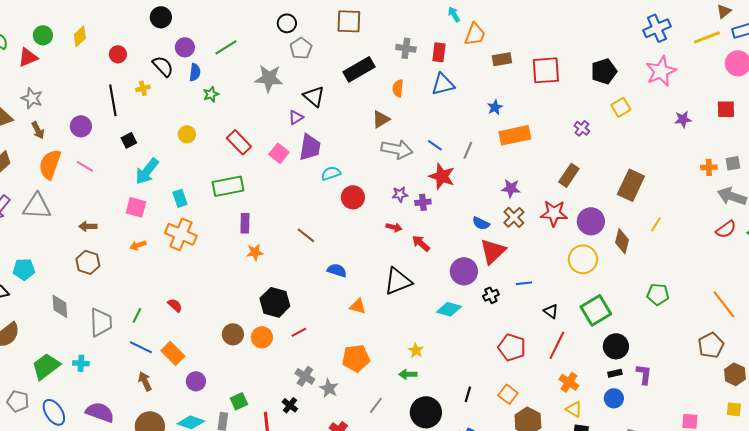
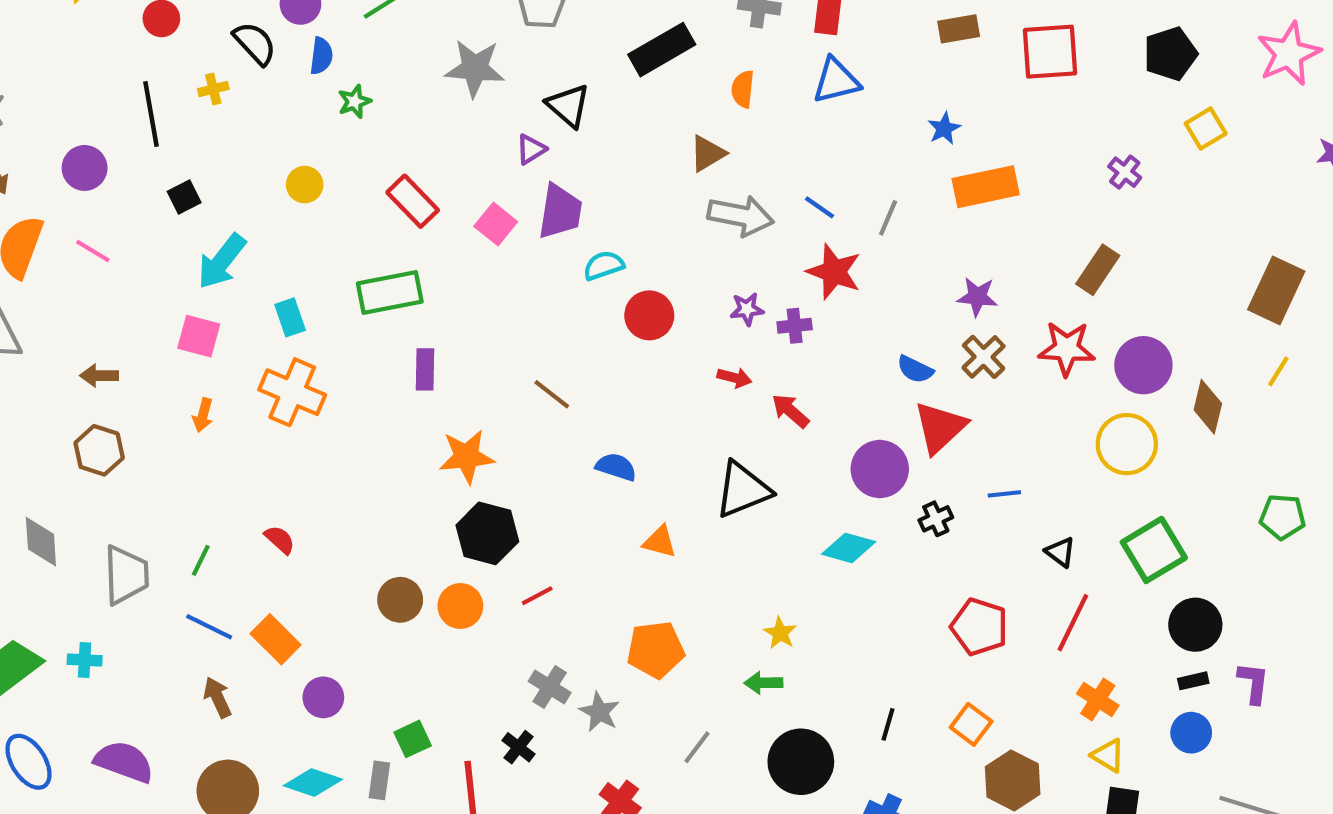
brown rectangle: (631, 185) -> (1276, 290), moved
orange arrow: (138, 245) -> (203, 415), turned -56
orange star: (255, 252) -> (467, 457), moved, size x1.5

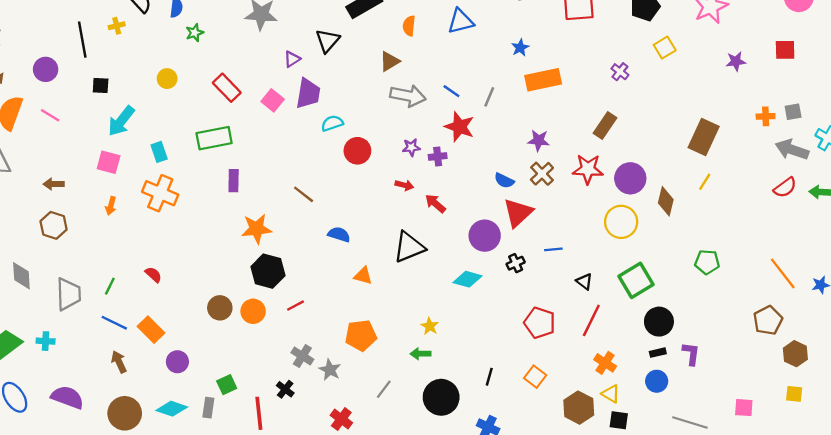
black triangle: (568, 106) -> (328, 41), moved, turned 30
black square: (184, 197) -> (101, 85), turned 30
brown hexagon: (1013, 780) -> (579, 408), moved

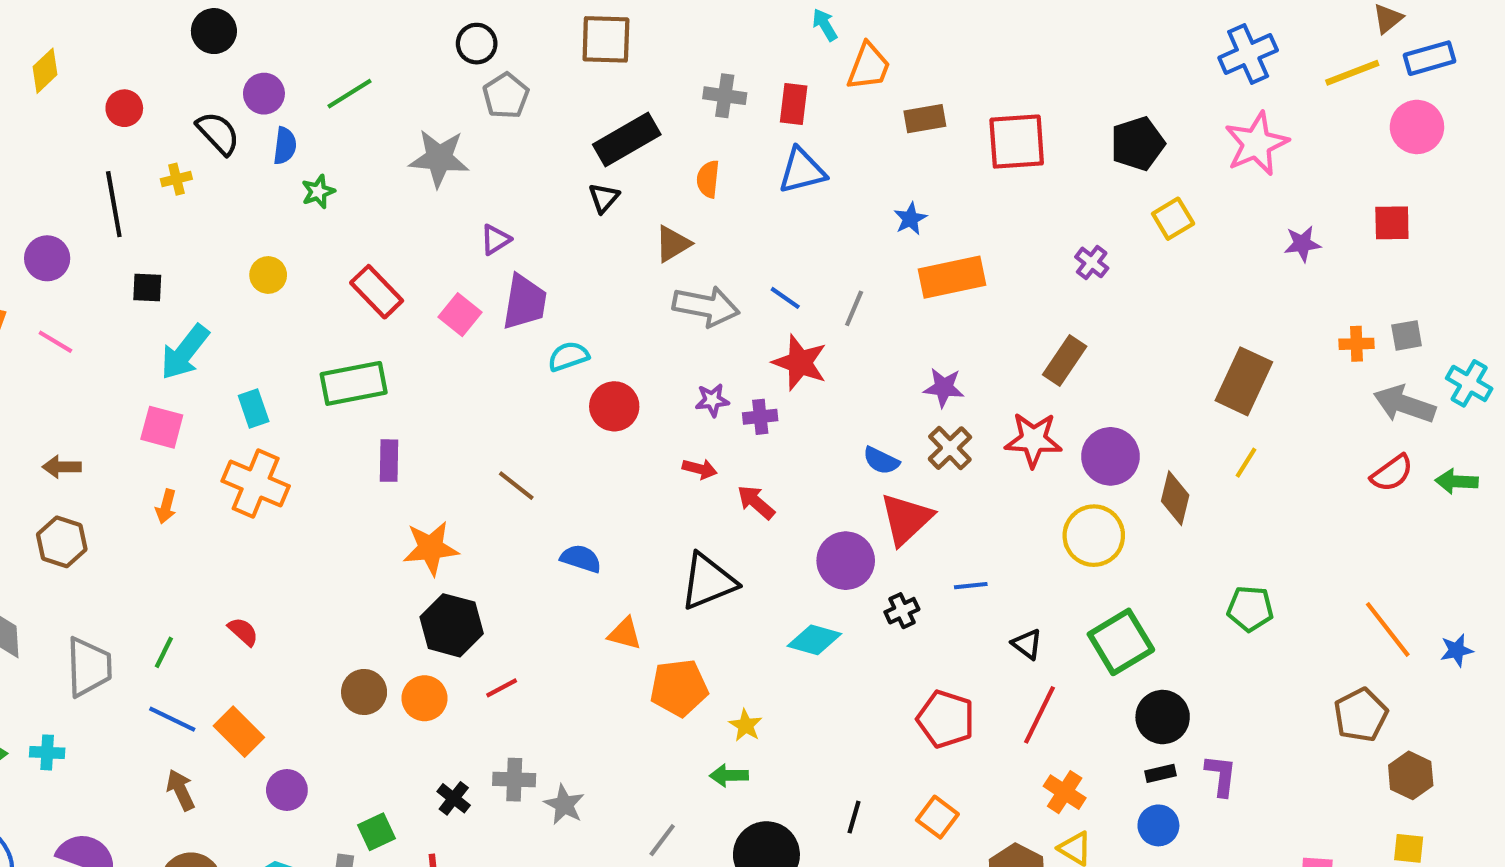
black triangle: (328, 41) -> (604, 198), moved, size x0.7
orange pentagon: (361, 335) -> (679, 688), moved
gray cross: (302, 356) -> (514, 780), turned -30
black cross: (285, 389) -> (454, 798), moved

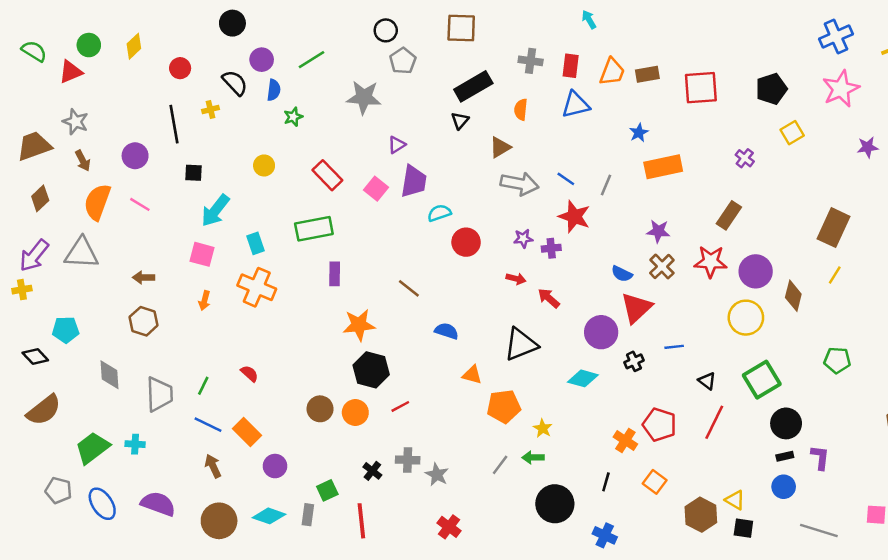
orange trapezoid: (869, 66) -> (612, 72), moved
orange cross: (1065, 792) -> (625, 440), moved
gray line: (662, 840) -> (500, 465), moved

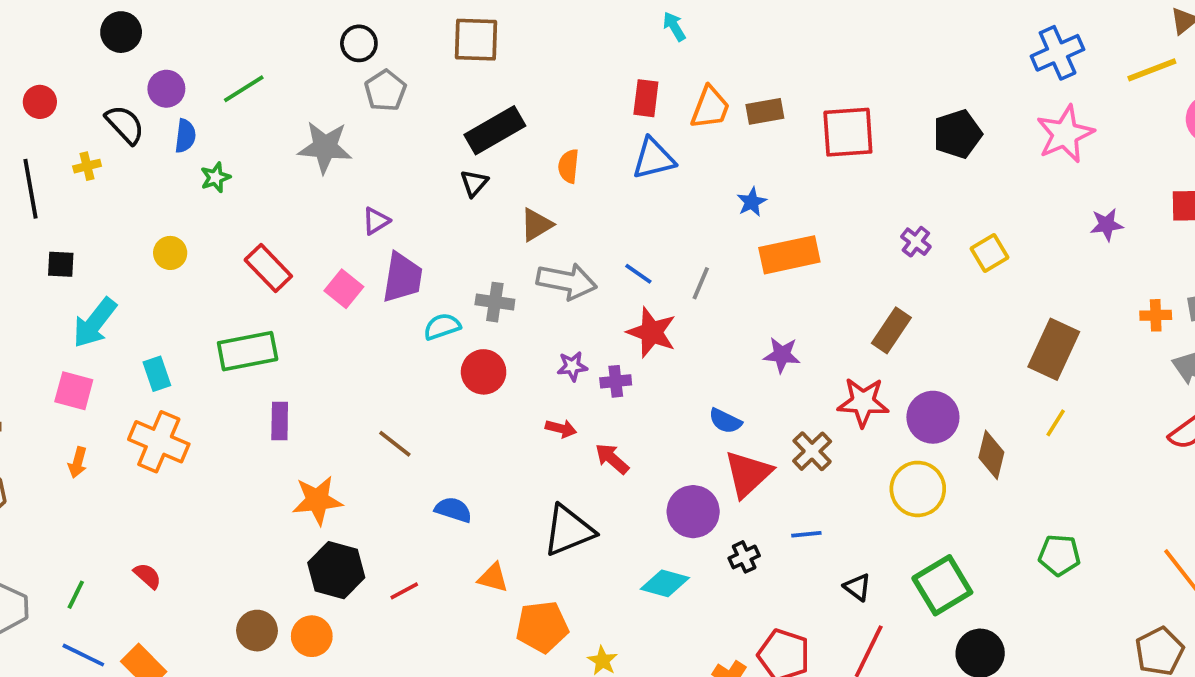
gray cross: (531, 61) -> (495, 302), moved
yellow square: (792, 133) -> (990, 253), moved
brown cross: (662, 266) -> (812, 451), moved
red line: (400, 406) -> (404, 591), moved

